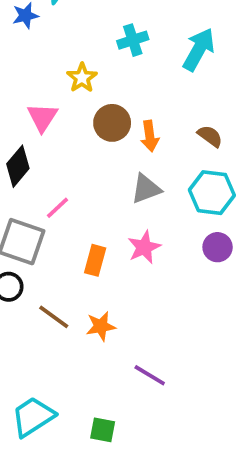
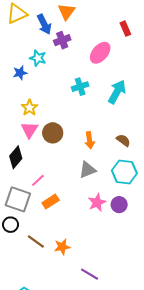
yellow star: (82, 78) -> (29, 108), moved
brown circle: (112, 123) -> (53, 133), moved
pink star: (144, 247) -> (97, 202), moved
purple circle: (218, 247) -> (119, 205), moved
orange rectangle: (95, 260) -> (51, 201), moved, turned 42

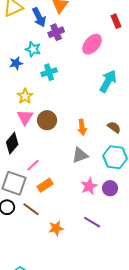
cyan cross: (80, 87) -> (49, 72), moved
brown line: (36, 242) -> (31, 209), moved
purple line: (90, 274) -> (92, 222), moved

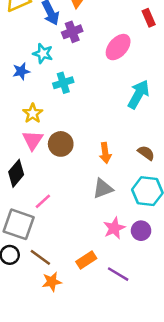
orange rectangle: (45, 185) -> (86, 260), moved
orange star: (56, 228) -> (52, 282), moved

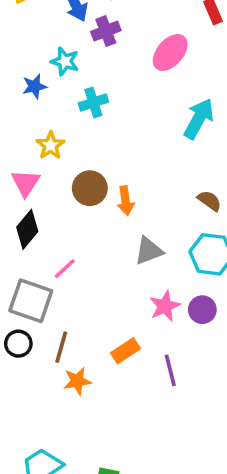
pink triangle: (33, 140) -> (26, 183), moved
orange arrow: (105, 153) -> (126, 201), moved
brown line: (40, 257) -> (61, 347), turned 70
purple line: (118, 274) -> (170, 370), turned 45

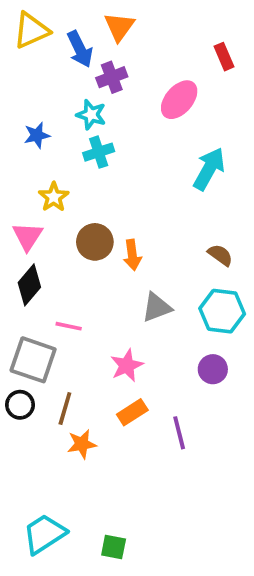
cyan star: (65, 61) -> (91, 115), moved
pink line: (65, 269) -> (69, 326), turned 55
pink star: (165, 306) -> (127, 365), moved

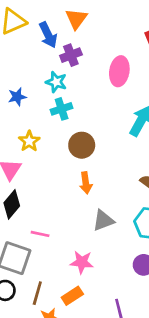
pink ellipse: (179, 100) -> (119, 71), turned -32
brown circle: (95, 242) -> (82, 145), moved
pink star: (127, 365) -> (82, 262), turned 30
orange rectangle: (132, 412) -> (72, 296), moved

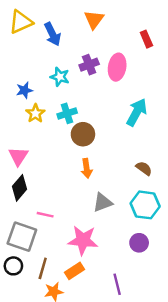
orange triangle: (76, 19) -> (94, 20), moved
purple cross: (71, 55) -> (89, 65), moved
cyan cross: (62, 109) -> (67, 113), moved
yellow star: (29, 141) -> (35, 113), moved
pink star: (82, 262) -> (83, 240), size x1.4

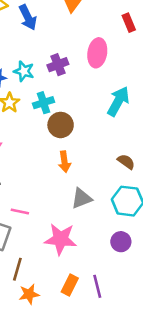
purple cross: (89, 65) -> (58, 65), moved
cyan star: (60, 77) -> (24, 71), moved
orange rectangle: (74, 271) -> (70, 285), moved, turned -30

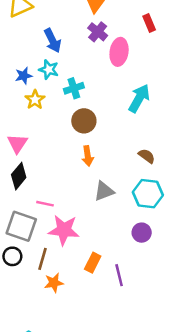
blue arrow: (28, 17) -> (53, 41), moved
purple cross: (58, 65) -> (98, 32), moved, turned -30
cyan cross: (43, 103) -> (74, 88), moved
pink star: (61, 239) -> (64, 230), moved
orange rectangle: (70, 285) -> (93, 263), moved

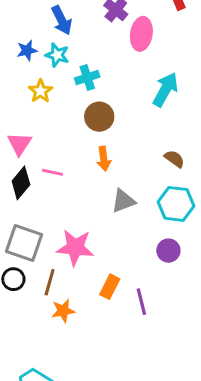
blue star: (24, 76) -> (27, 50), moved
pink line: (45, 204) -> (53, 172), moved

